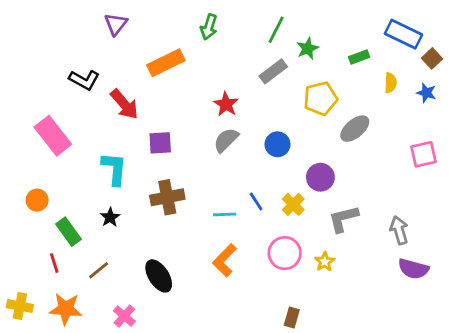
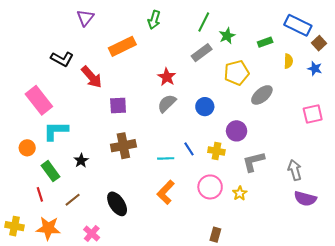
cyan L-shape: (114, 169) -> (56, 131), moved, turned -95
yellow cross: (293, 204) -> (216, 151), turned -35

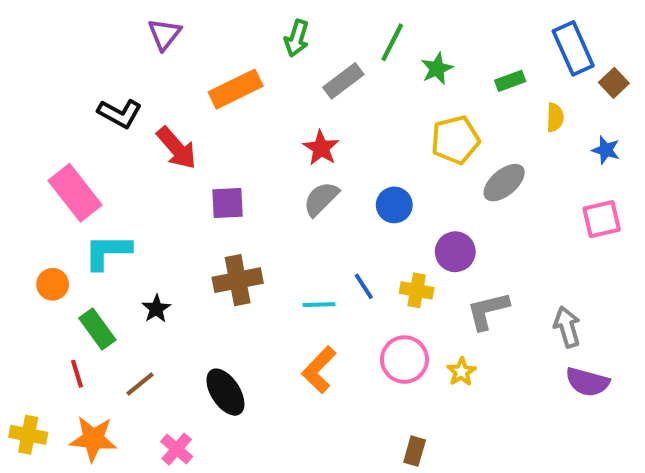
blue rectangle: (298, 25) -> (573, 48), turned 40
gray rectangle: (202, 53) -> (343, 81), moved
blue star: (315, 69) -> (606, 150), moved

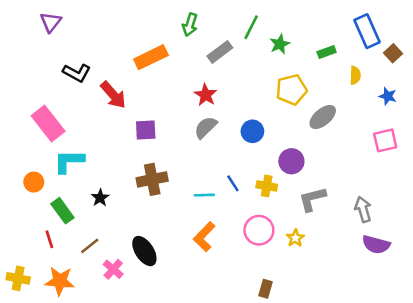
purple triangle: (164, 34) -> (51, 22), moved
pink cross: (177, 449) -> (113, 269), moved

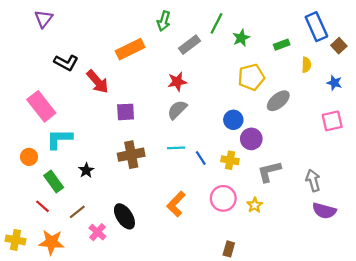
red star: (206, 95) -> (177, 82), turned 30
blue circle: (252, 131) -> (233, 120), moved
cyan line: (204, 195) -> (176, 148), moved
red line: (49, 239) -> (42, 206), turned -32

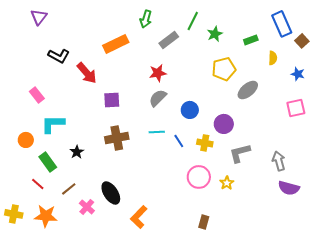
pink rectangle: (41, 106) -> (37, 95), size x0.6
blue circle: (233, 120) -> (190, 110), moved
orange L-shape: (176, 204) -> (139, 217), moved

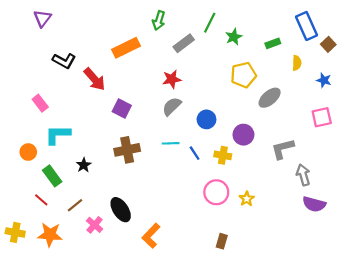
purple square: (112, 100) -> (122, 109), turned 30
gray L-shape: (240, 153) -> (283, 149), moved

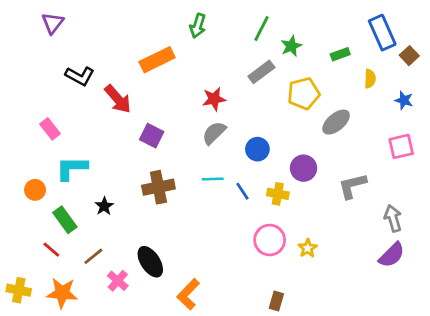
gray rectangle: (184, 43) -> (261, 72), moved
gray arrow: (303, 175) -> (393, 218), moved
purple semicircle: (314, 204) -> (392, 255), turned -60

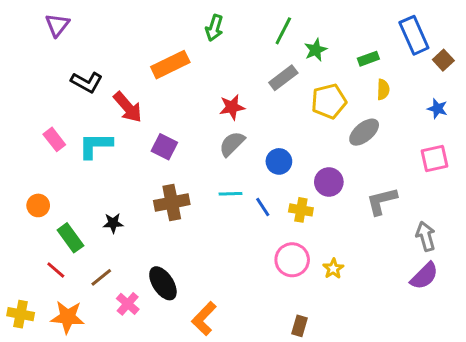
yellow semicircle: (370, 79) -> (383, 90), moved
cyan L-shape: (72, 168) -> (95, 145), moved
black star: (104, 206) -> (113, 223), turned 30

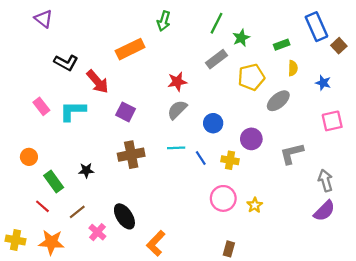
purple triangle: (57, 25) -> (44, 19), turned -30
blue star: (437, 109) -> (323, 83), moved

